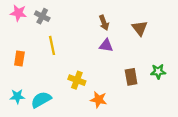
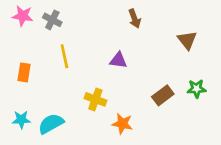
brown arrow: (104, 23) -> (135, 19), moved
brown triangle: (140, 28) -> (187, 40), moved
purple triangle: (106, 45) -> (118, 60), moved
brown rectangle: (131, 77) -> (163, 95), turned 63

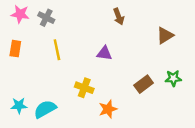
brown triangle: (187, 40) -> (165, 35), turned 36
orange rectangle: (24, 72) -> (15, 49), moved
orange star: (122, 124) -> (108, 109), turned -30

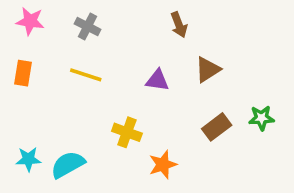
gray cross: (46, 18) -> (88, 27), moved
brown triangle: (165, 35) -> (208, 70), moved
yellow line: (57, 50) -> (86, 75), turned -60

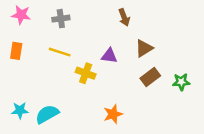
gray cross: (88, 27) -> (61, 19), turned -35
brown rectangle: (217, 127) -> (150, 77), moved
yellow cross: (127, 132) -> (86, 73), moved

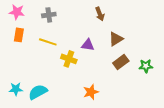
orange rectangle: (16, 51) -> (19, 35), moved

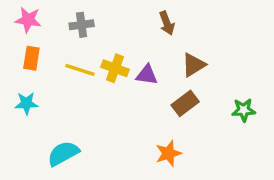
yellow cross: (69, 59) -> (115, 68), moved
brown rectangle: (121, 62) -> (185, 103), moved
cyan star: (16, 89) -> (26, 103), moved
orange star: (91, 92) -> (168, 153), moved

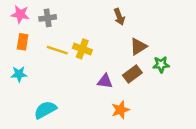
gray cross: (82, 25) -> (48, 18), moved
purple triangle: (147, 75) -> (105, 81), moved
green star: (244, 110) -> (161, 64), moved

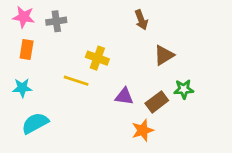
yellow line: (57, 50) -> (76, 81), moved
green star: (161, 64) -> (184, 89), moved
brown rectangle: (132, 74) -> (157, 102), moved
cyan semicircle: (45, 110) -> (35, 123), moved

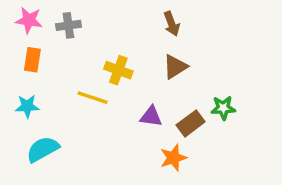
brown triangle: (164, 55) -> (175, 67), moved

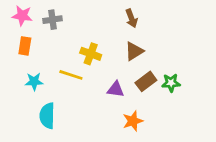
cyan star: (27, 106) -> (34, 81), moved
brown rectangle: (191, 123) -> (146, 81), moved
cyan semicircle: (43, 149) -> (47, 116), moved, turned -60

